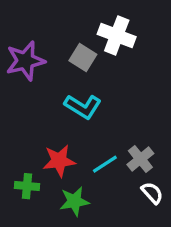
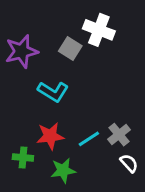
cyan L-shape: (83, 107) -> (53, 92), moved

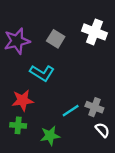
white cross: (99, 30) -> (94, 32), moved
gray cross: (119, 135) -> (94, 107), turned -30
red star: (50, 136) -> (23, 100), moved

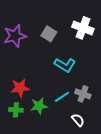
cyan L-shape: (42, 73) -> (65, 65), moved
white semicircle: (102, 130) -> (78, 120), moved
green star: (50, 136) -> (39, 106), moved

